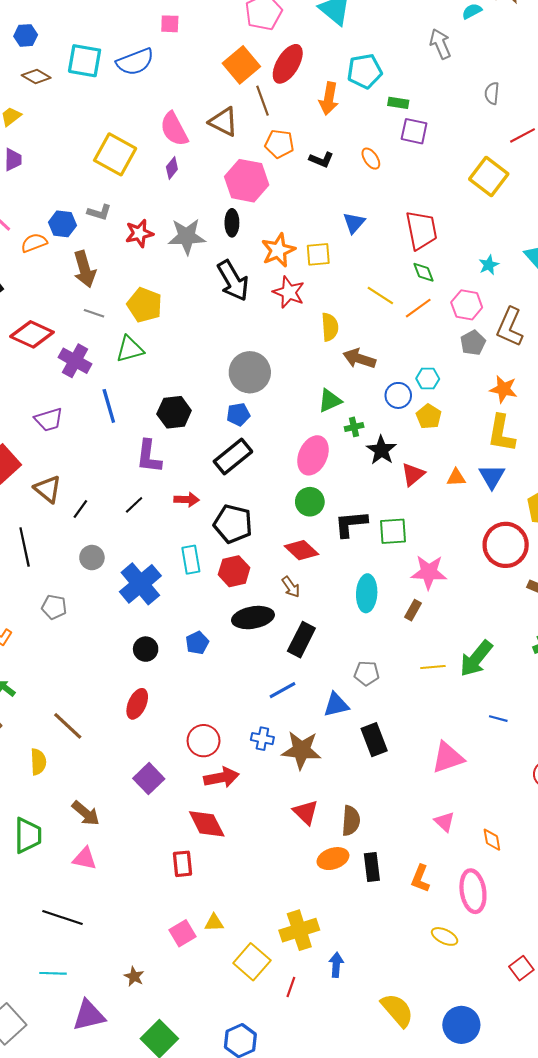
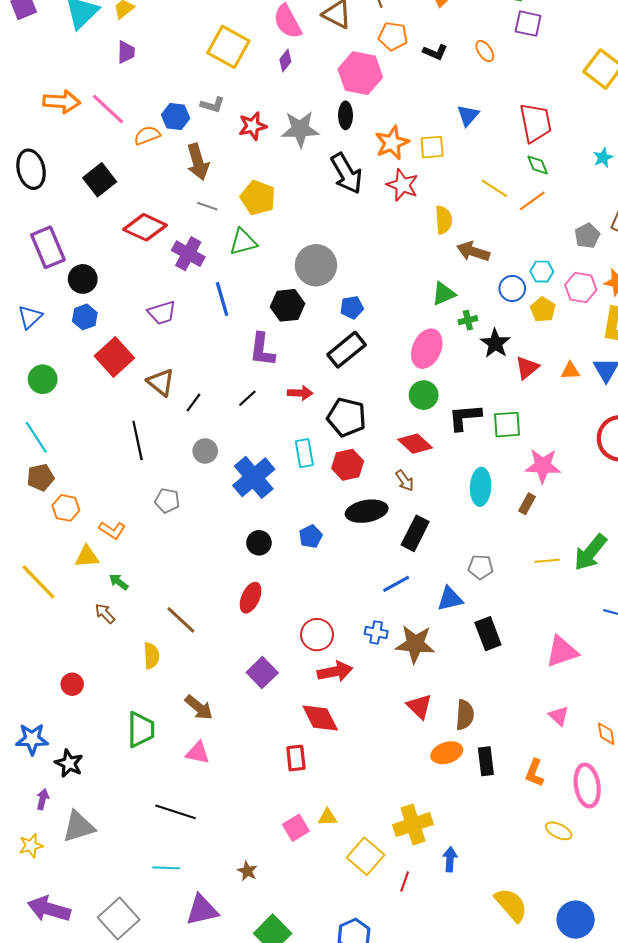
pink hexagon: (467, 305) -> (581, 287), moved
gray circle: (250, 372) -> (316, 265), moved

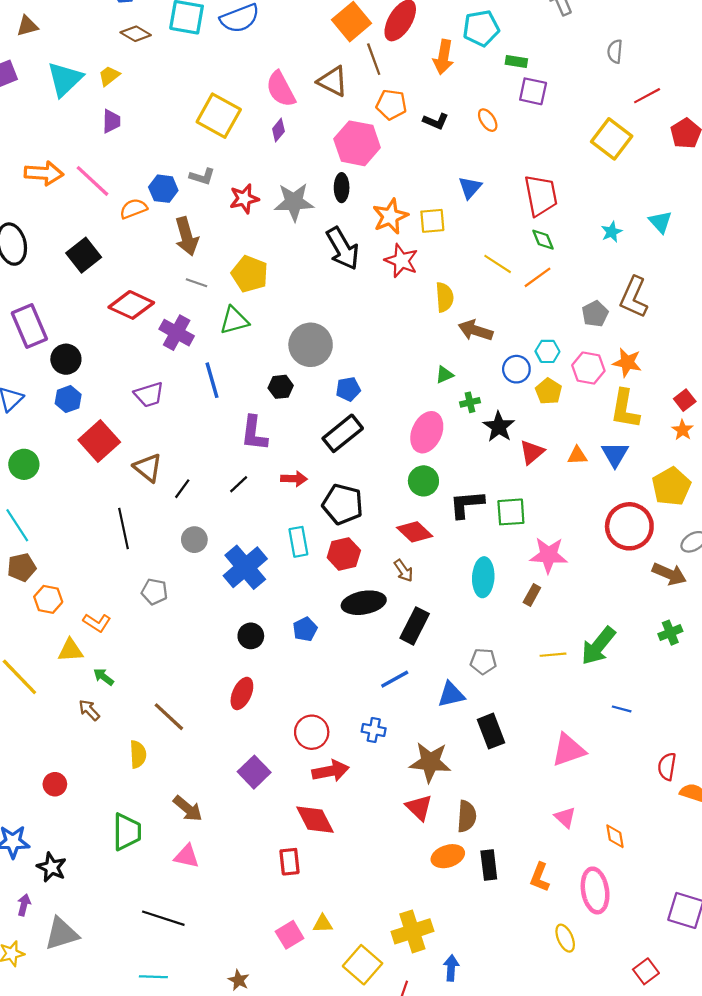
green triangle: (444, 294) -> (444, 375), size x0.7
black hexagon: (287, 305) -> (281, 387), size x0.7
brown star: (415, 644) -> (430, 762), moved
yellow ellipse: (559, 831) -> (565, 938), turned 40

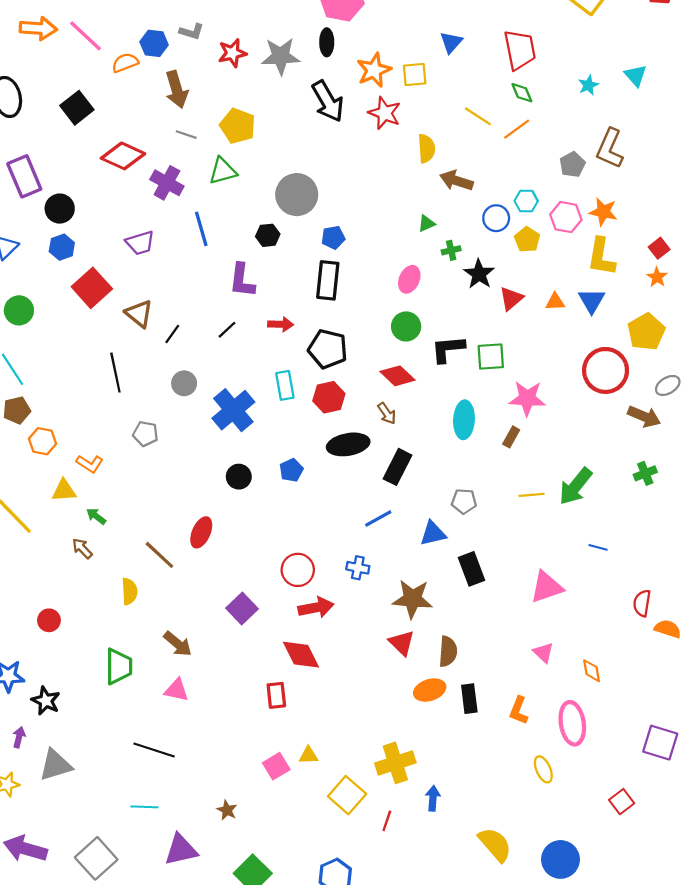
pink ellipse: (427, 432) -> (409, 279), size x0.7
black rectangle: (343, 433) -> (328, 280), turned -45
red ellipse: (242, 693) -> (201, 532), moved

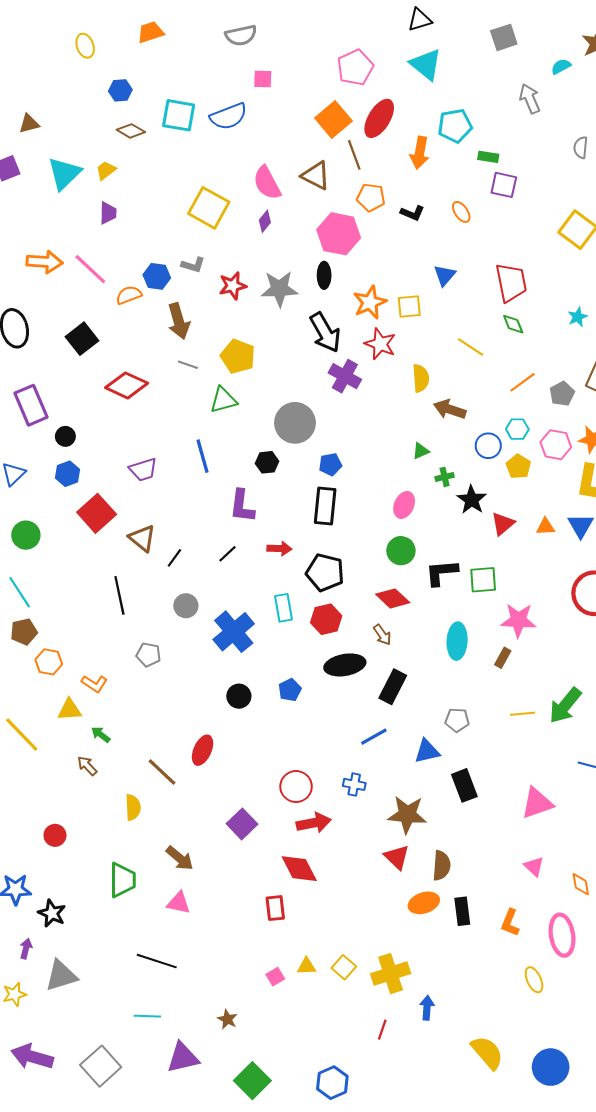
orange line: (517, 129) -> (523, 382), moved
purple cross: (167, 183) -> (345, 376), moved
black circle: (60, 209) -> (65, 436), size x0.7
pink square: (276, 766) -> (275, 977), size x0.7
yellow square: (347, 795) -> (344, 967), moved, size x0.7

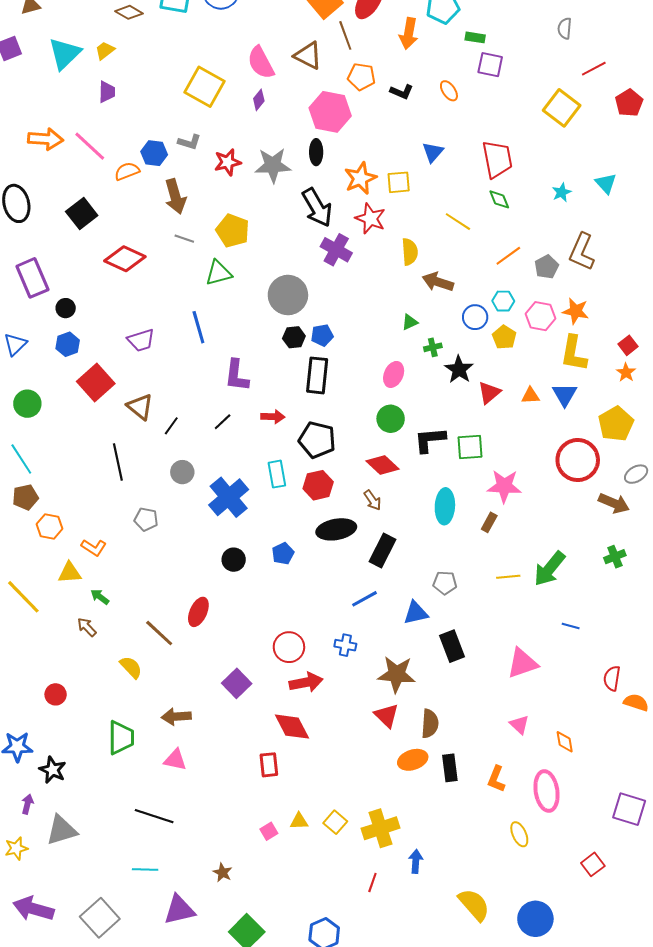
black hexagon: (267, 462) -> (294, 337), moved
yellow semicircle: (133, 807) -> (131, 667), turned -40
brown arrow: (180, 858) -> (176, 717), turned 136

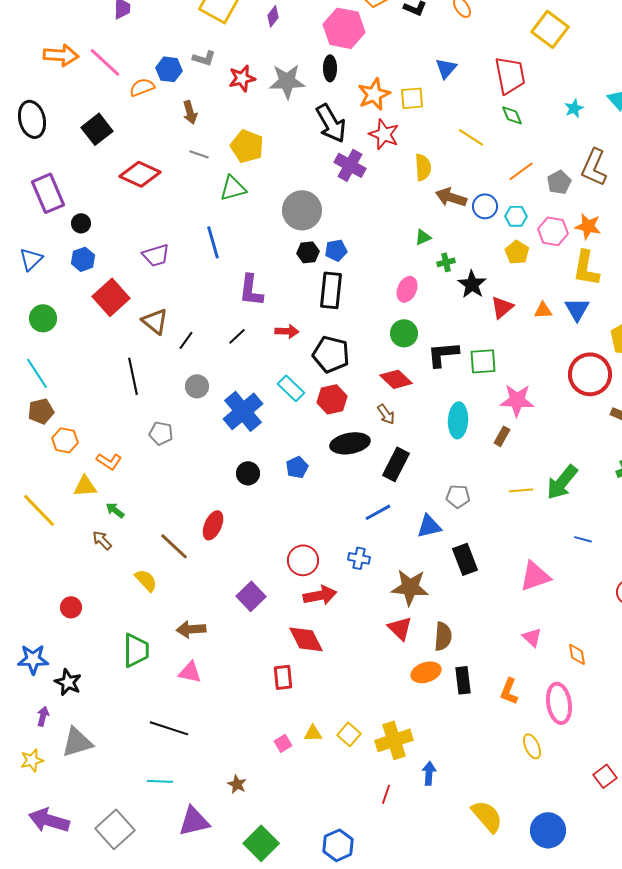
yellow square: (562, 108) -> (550, 29), moved
brown arrow: (175, 196) -> (190, 112), size x0.7
blue circle: (475, 317) -> (485, 206), moved
cyan rectangle: (277, 474) -> (291, 388), turned -36

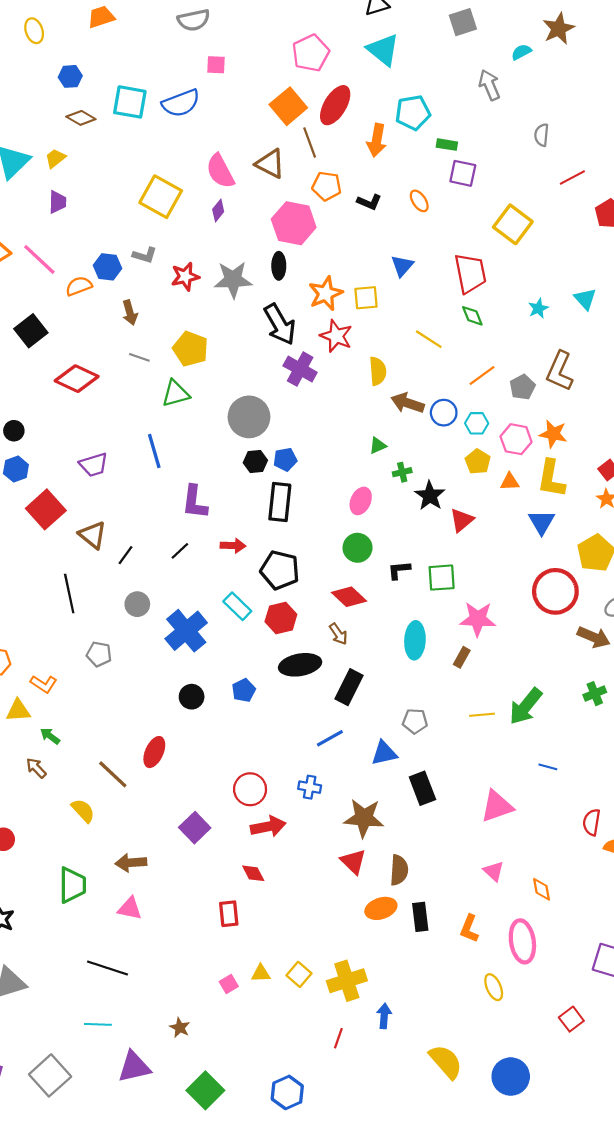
orange triangle: (543, 310) -> (510, 482), moved
black L-shape: (443, 354) -> (399, 570), size x0.7
red diamond: (306, 639) -> (253, 873), size x0.6

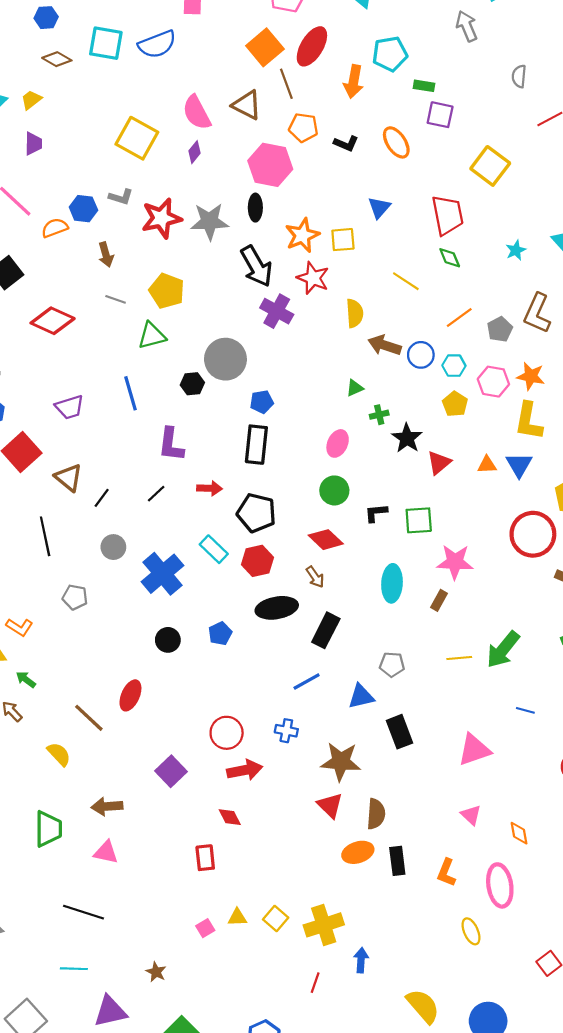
orange ellipse: (419, 201) -> (396, 142), size x1.4
red star: (185, 276) -> (161, 218), size x1.4
black hexagon: (255, 462) -> (192, 384), moved
orange triangle: (510, 482) -> (487, 465), moved

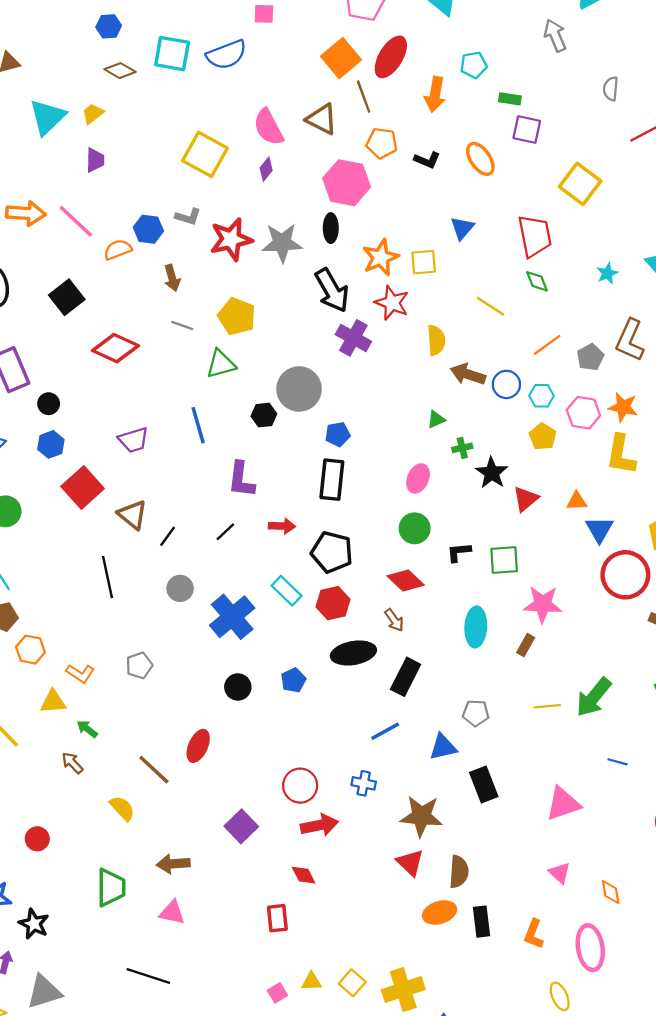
cyan pentagon: (390, 54) -> (474, 65), size x0.7
blue triangle: (519, 465) -> (599, 529), moved
gray pentagon: (75, 597) -> (139, 665), moved, turned -30

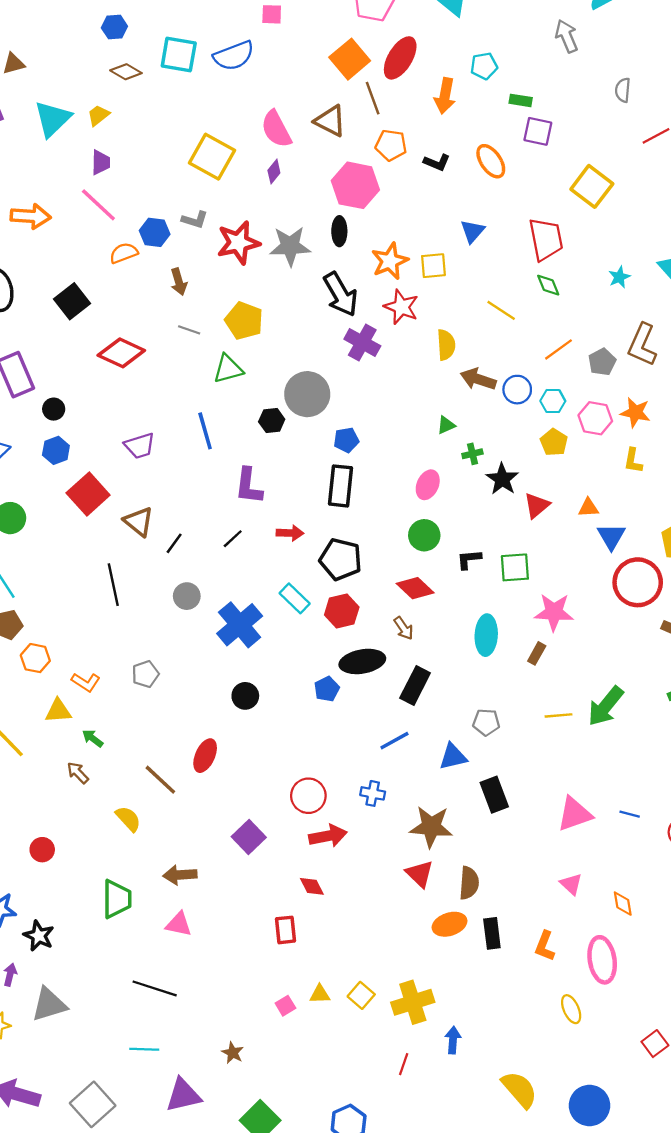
pink line: (76, 221) -> (98, 205), moved
yellow L-shape: (621, 455) -> (633, 461), size x0.6
blue pentagon: (293, 680) -> (327, 689), moved
blue line: (617, 762) -> (630, 814), moved

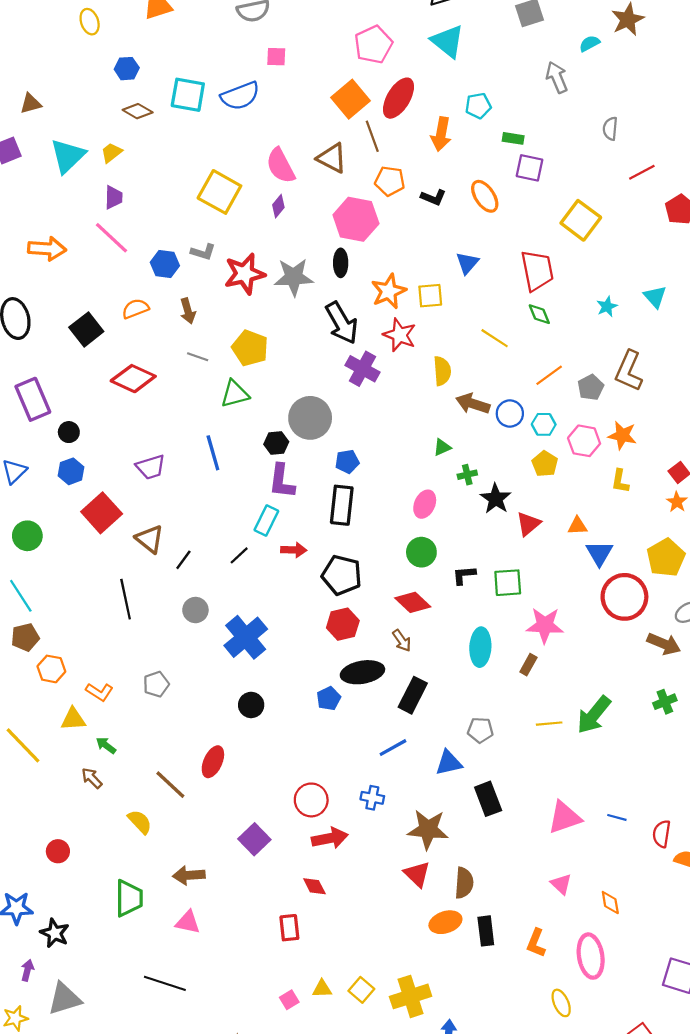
orange semicircle: (124, 253) -> (135, 309), moved
purple L-shape: (249, 486) -> (282, 481), moved
cyan rectangle: (295, 598) -> (266, 520), moved, turned 72

